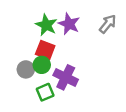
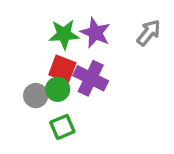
green star: (46, 25) -> (64, 34), turned -30
purple cross: (66, 77) -> (91, 78), moved

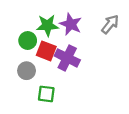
green circle: (58, 89) -> (28, 40), moved
green square: (62, 127) -> (46, 94), turned 30

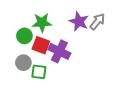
purple star: (71, 24) -> (79, 22), moved
green square: (46, 94) -> (39, 72), moved

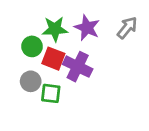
purple star: (79, 22) -> (87, 28), moved

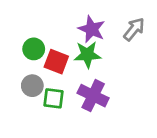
green star: (55, 29) -> (87, 55), moved
purple cross: (78, 67) -> (93, 96), moved

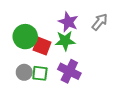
green circle: (34, 49) -> (25, 37), size x1.5
gray circle: (32, 86) -> (24, 72), moved

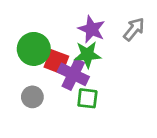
purple cross: (69, 71) -> (73, 74), moved
green square: (40, 73) -> (87, 98), moved

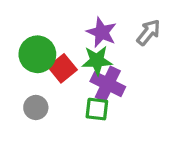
red square: (56, 62) -> (62, 68), turned 30
purple cross: (73, 74) -> (108, 84), moved

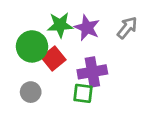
green star: (97, 61) -> (60, 25), moved
purple cross: (108, 84) -> (92, 72), turned -36

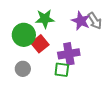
purple star: (87, 28) -> (81, 21), moved
gray arrow: (127, 28) -> (95, 21), turned 108

